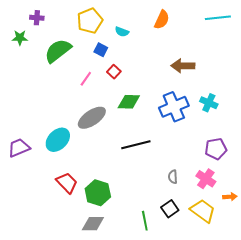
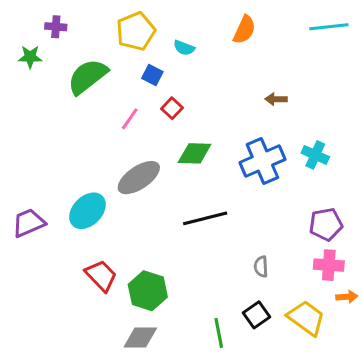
brown arrow: (183, 66) -> (276, 99), size x0.6
pink cross: (206, 179) -> (329, 265), moved, turned -30

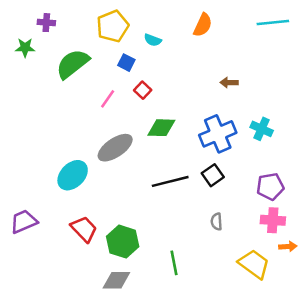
purple trapezoid: (29, 223) -> (24, 222), moved
black square: (256, 315) -> (213, 175), moved
green line: (219, 333) -> (174, 263), moved

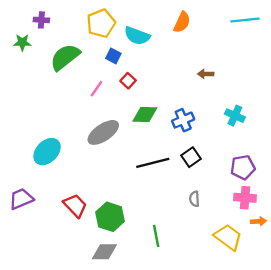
cyan semicircle: (153, 40) -> (137, 36), size x1.6
blue cross: (218, 134) -> (183, 120), moved, size x0.7
cyan ellipse: (73, 175) -> (47, 152), moved

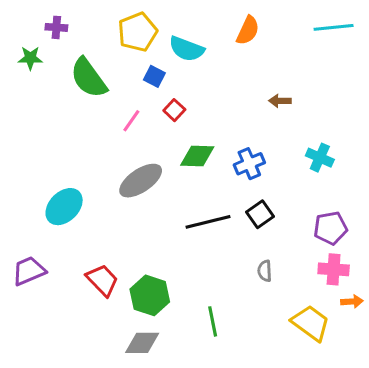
green semicircle: (65, 57) -> (89, 78), turned -88

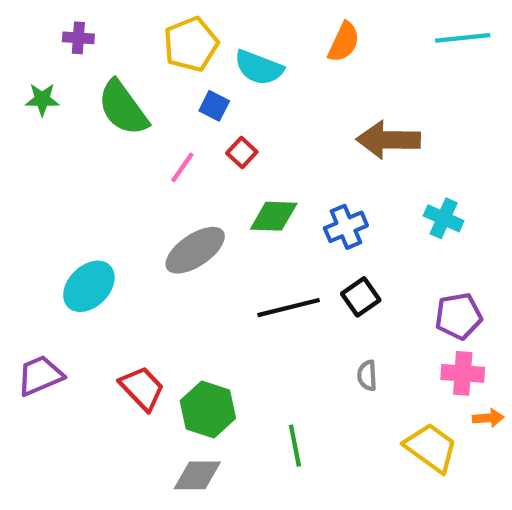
green star: (30, 58) -> (42, 99), moved
brown arrow: (280, 101) -> (388, 140), size x2.0

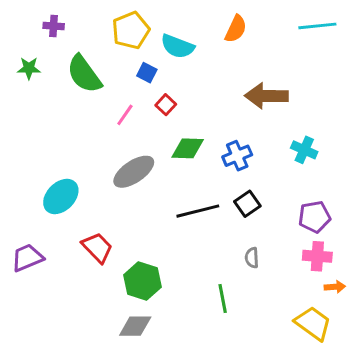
red trapezoid: (142, 388) -> (97, 247), moved
green line: (295, 446) -> (223, 299), moved
yellow trapezoid: (431, 448) -> (313, 323), moved

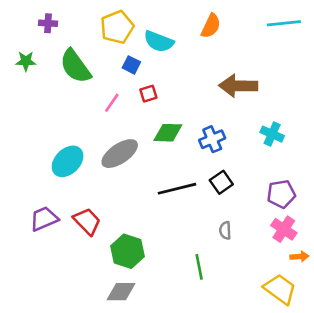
red square: (166, 105) -> (148, 94), turned 30
cyan ellipse: (61, 196) -> (68, 161), moved
pink cross: (317, 256) -> (284, 229), turned 30
purple trapezoid: (27, 258) -> (44, 219), moved

